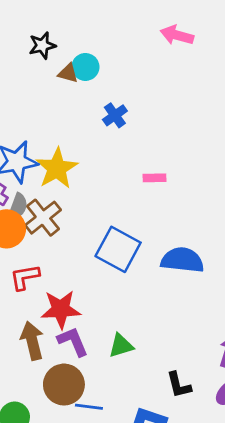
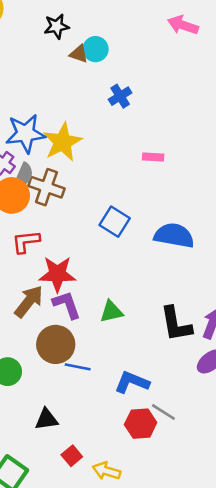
brown cross: (43, 218) -> (46, 187), turned -36
blue square: (118, 249) -> (115, 222), size x0.7
brown arrow: (32, 341) -> (29, 301), turned 48
black L-shape: (179, 385) -> (176, 324), moved, size x1.4

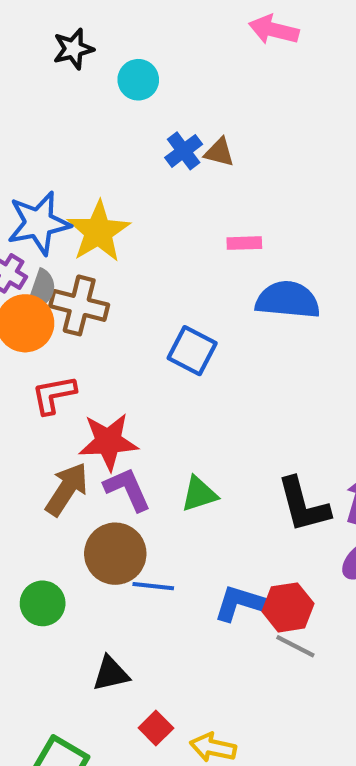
brown triangle: (79, 54) -> (219, 152), moved
blue semicircle: (174, 235) -> (288, 300), moved
red hexagon: (141, 424) -> (288, 607), moved

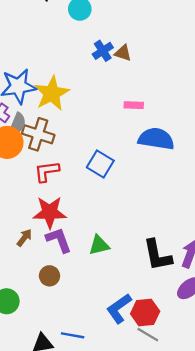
red L-shape: (54, 395) -> (47, 171), moved
brown arrow: (67, 489) -> (24, 238), size x0.6
brown circle: (115, 554) -> (49, 276), size x0.6
blue line: (153, 586) -> (73, 335), moved
blue L-shape: (241, 603) -> (119, 309), turned -56

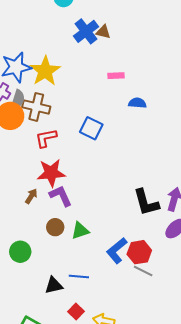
blue cross: (103, 51) -> (86, 31), size x1.4
blue semicircle: (156, 139) -> (137, 103), size x0.6
green triangle: (99, 245) -> (80, 231), moved

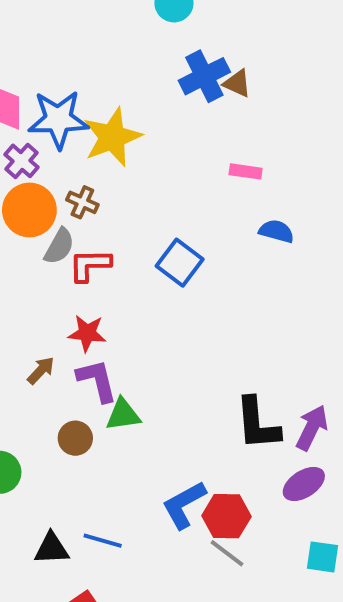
gray semicircle: (18, 100) -> (59, 246), moved
brown cross: (36, 107) -> (82, 202), size x0.6
red star: (51, 173) -> (87, 333), size x0.7
green triangle: (80, 231) -> (123, 415), moved

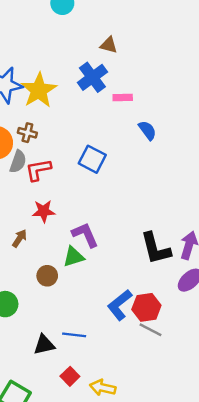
blue cross: (204, 76) -> (92, 77), moved
blue semicircle: (276, 231) -> (147, 130), turned 48
purple L-shape: (97, 380) -> (85, 235), moved

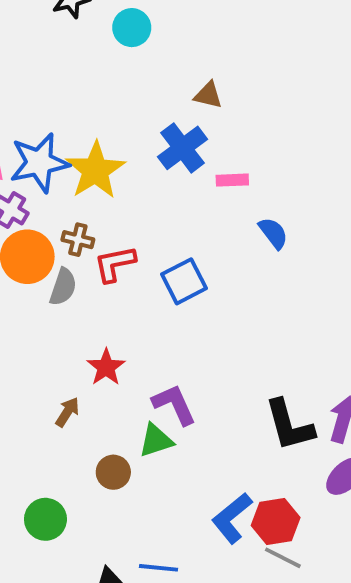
blue square: (92, 159) -> (184, 281), turned 36
red L-shape: (38, 170) -> (115, 264), moved
red star: (44, 211) -> (106, 367), turned -30

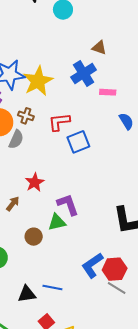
red L-shape: (115, 264) -> (59, 122), moved

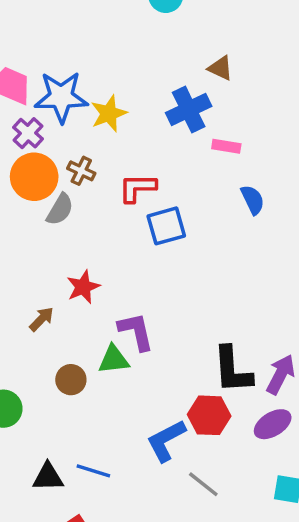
yellow star: (38, 81) -> (109, 114), size x0.7
red hexagon: (115, 269) -> (209, 415), moved

